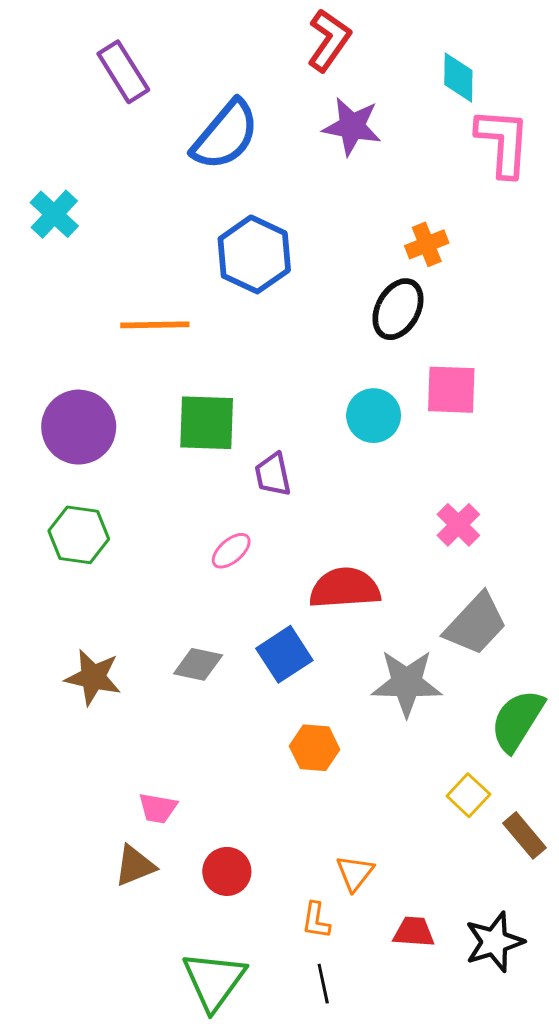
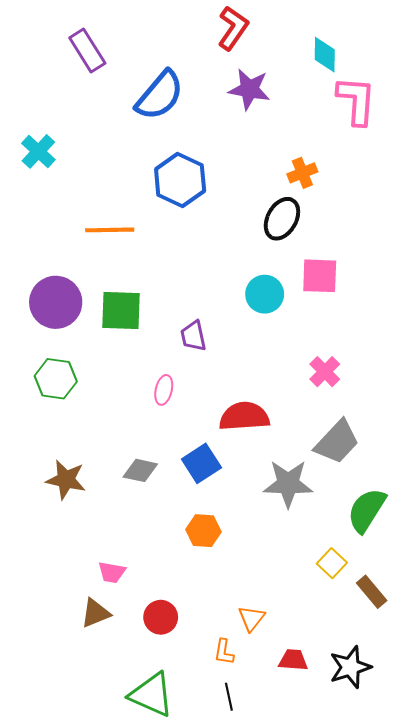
green square: (207, 423) -> (121, 310), moved
pink ellipse: (231, 551) -> (164, 390), turned -36
orange hexagon: (315, 748) -> (203, 531), moved
green triangle: (214, 981) -> (152, 695), turned -42

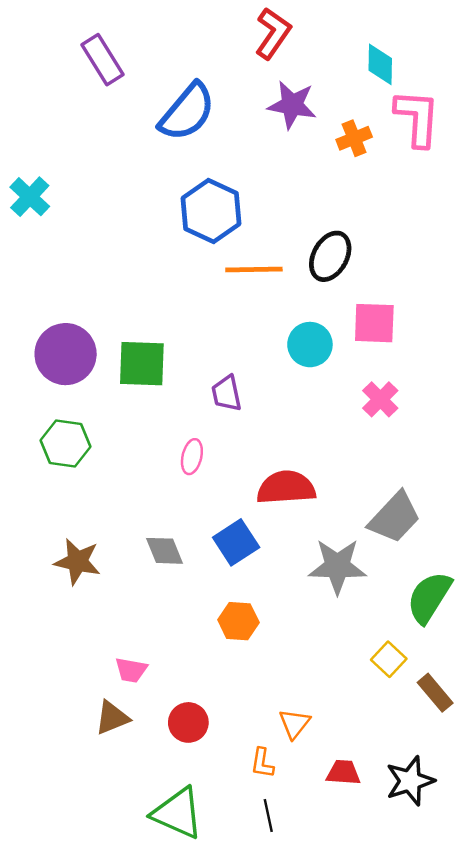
cyan cross: (38, 151) -> (30, 197), moved
orange cross: (302, 173) -> (354, 138), moved
orange line: (110, 230) -> (254, 269), moved
pink cross: (325, 372) -> (380, 399), moved
gray diamond: (140, 470) -> (164, 551), turned 56

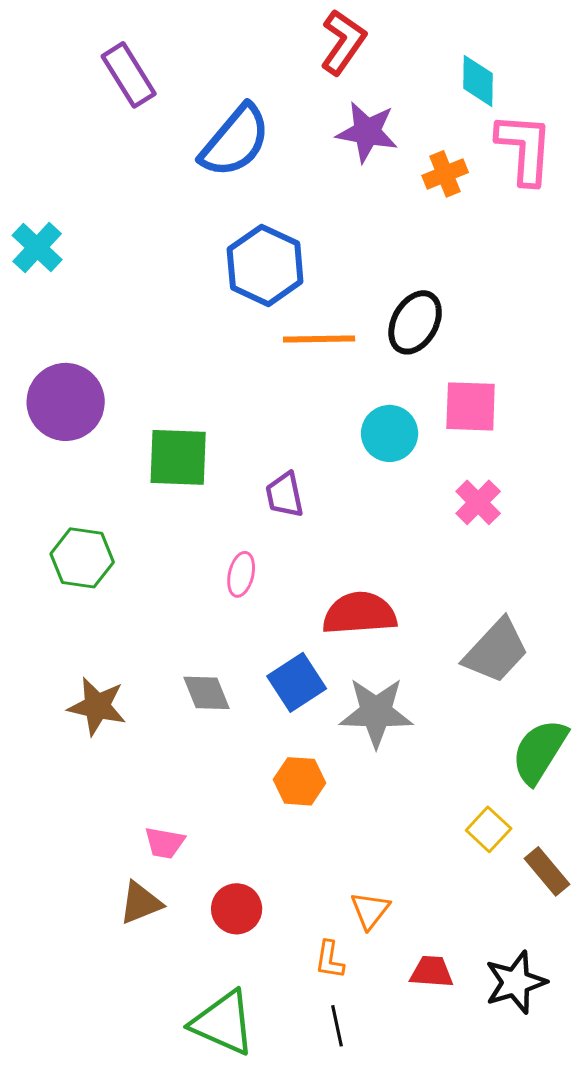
purple circle: (66, 354) -> (66, 402), moved
gray star: (337, 566) -> (376, 712), moved

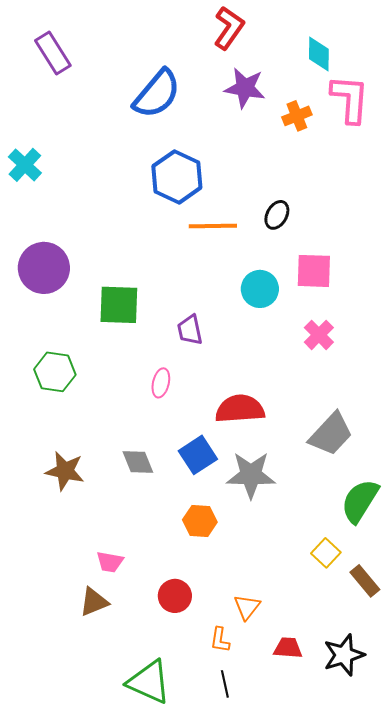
purple rectangle: (129, 75) -> (53, 53), moved
black ellipse: (415, 322) -> (277, 215), size x0.7
red circle: (237, 909) -> (175, 596), moved

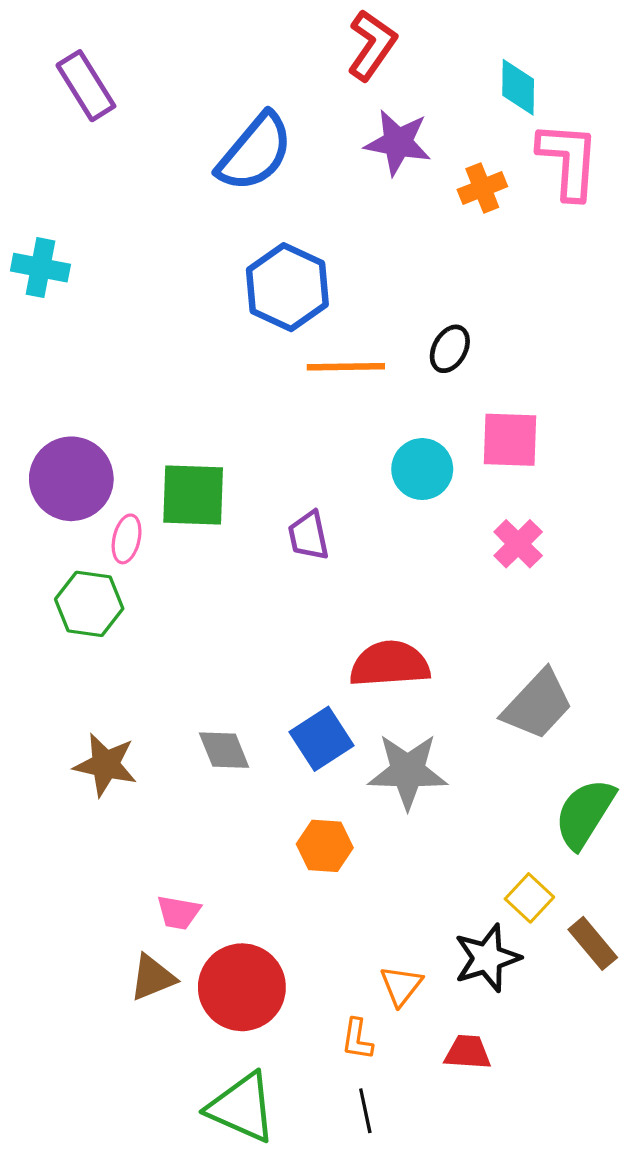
cyan cross: (25, 165) -> (40, 268), turned -32
purple circle: (44, 268) -> (71, 479), moved
pink ellipse: (161, 383) -> (127, 539), moved
red circle: (175, 596) -> (242, 987), moved, size x1.6
black star: (344, 655) -> (487, 958), moved

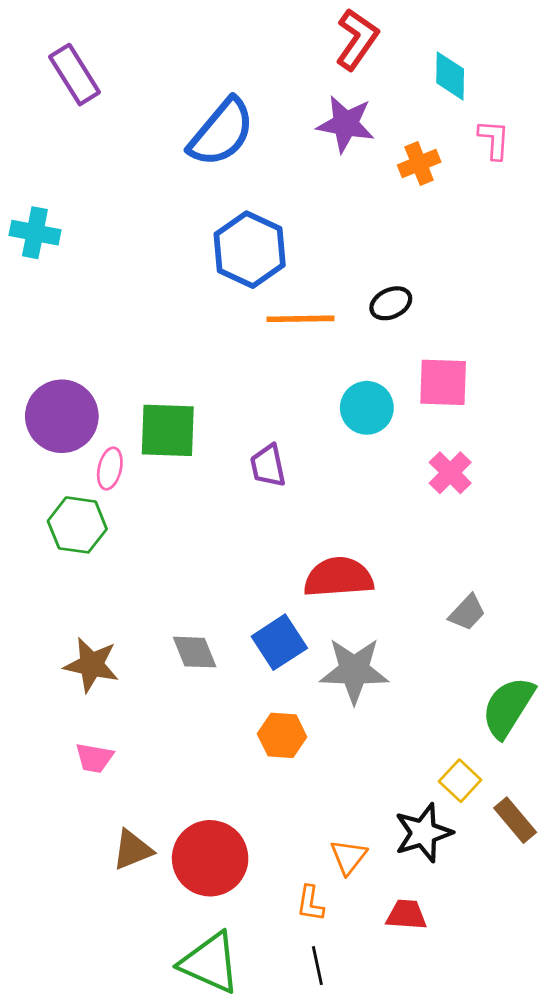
red L-shape: (372, 45) -> (357, 39), moved
pink L-shape: (568, 160) -> (494, 139), size x0.6
black ellipse: (450, 349) -> (391, 303), turned 36
gray trapezoid: (538, 705) -> (467, 613), size x0.6
pink trapezoid: (179, 913) -> (94, 758), moved

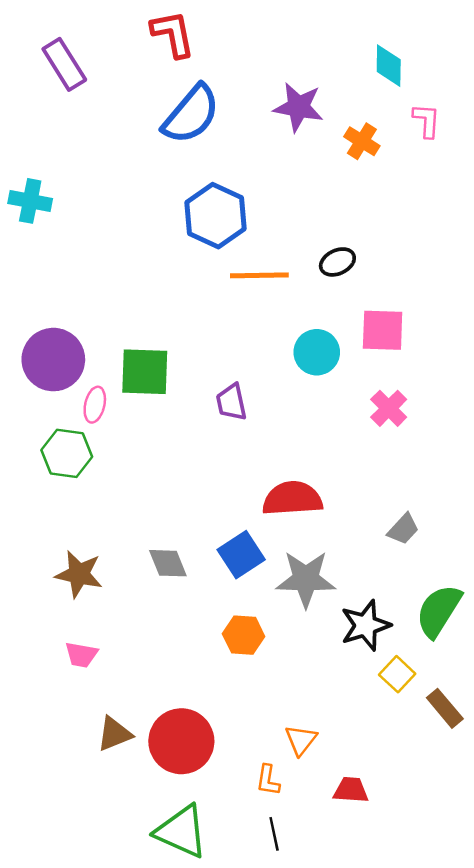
red L-shape: (357, 39) -> (173, 34), moved, turned -46
orange cross: (419, 163) -> (362, 141), turned -36
black star: (423, 833) -> (366, 625), moved

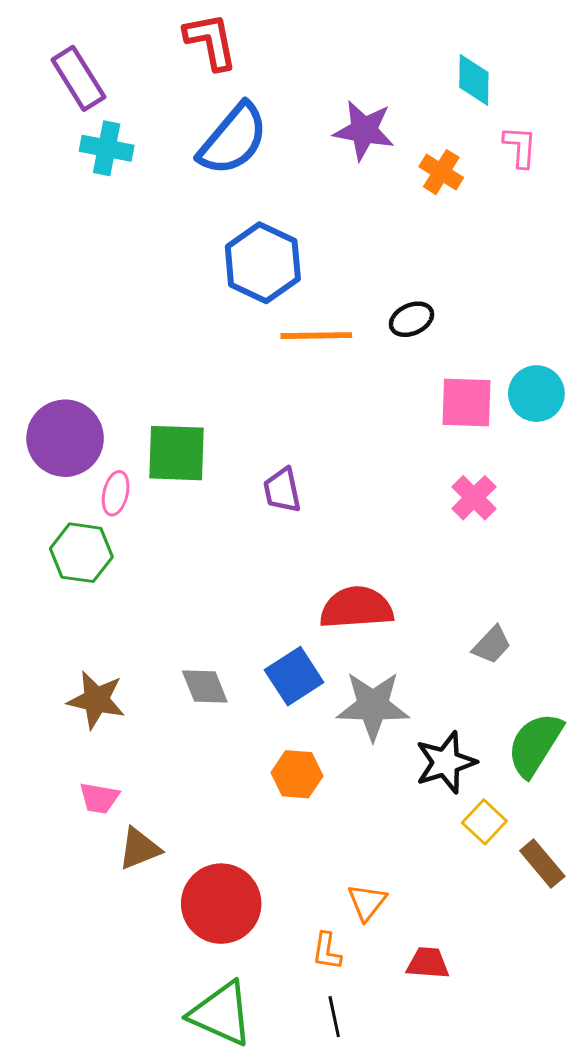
cyan cross: (30, 201) -> (107, 148), moved
cyan circle: (317, 352) -> (536, 394), moved
brown triangle: (114, 734) -> (139, 849), moved

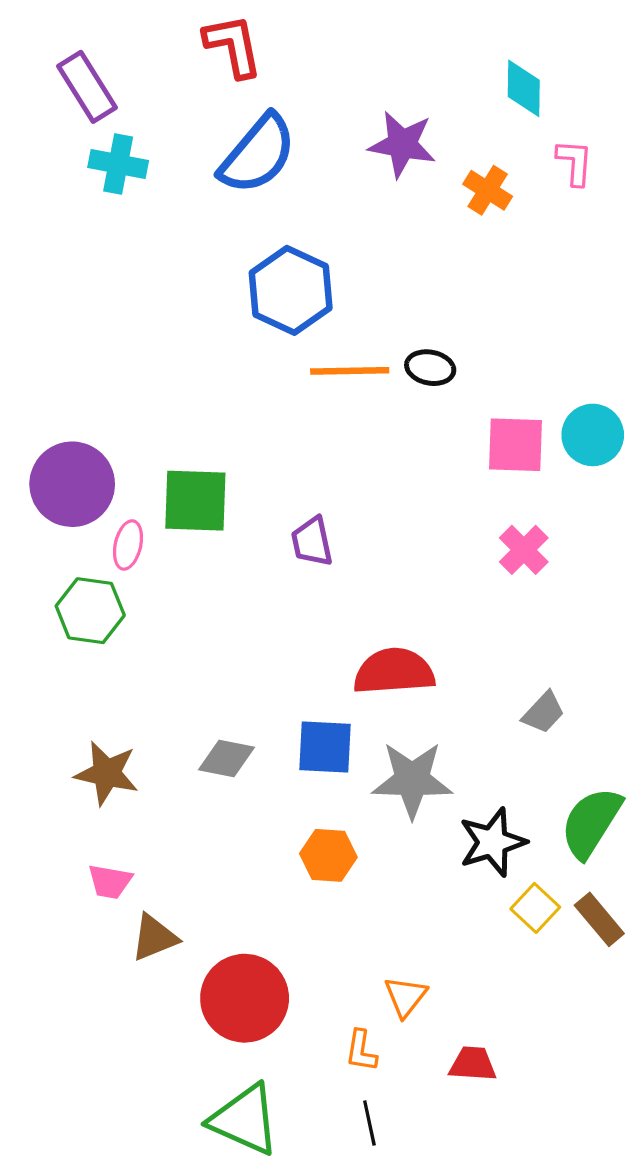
black ellipse: (411, 319) -> (430, 368), moved, turned 36
blue square: (294, 676) -> (325, 747), turned 36
gray diamond: (205, 687) -> (227, 758), turned -57
brown rectangle: (542, 863) -> (599, 919), moved

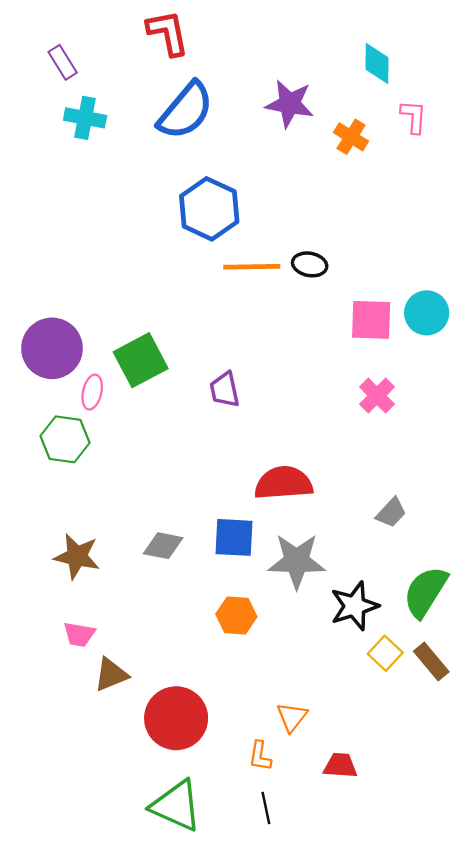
purple rectangle: (87, 87) -> (63, 62), size x0.7
green square: (195, 501) -> (141, 360), turned -30

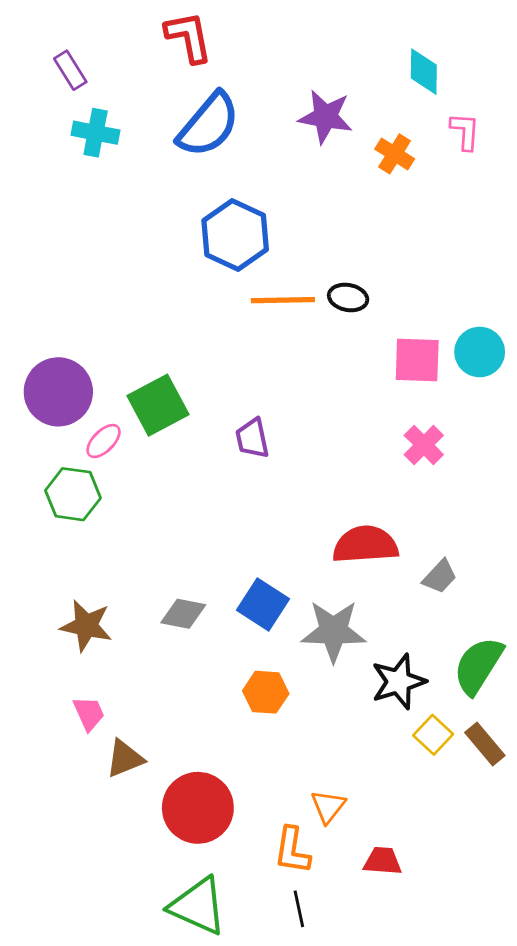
pink ellipse: (92, 392) -> (104, 441), turned 32
red semicircle: (284, 483) -> (365, 545), moved
blue square: (234, 537) -> (263, 604), turned 30
pink trapezoid: (79, 634) -> (89, 713), turned -124
orange L-shape: (260, 756) -> (292, 850), size x1.4

